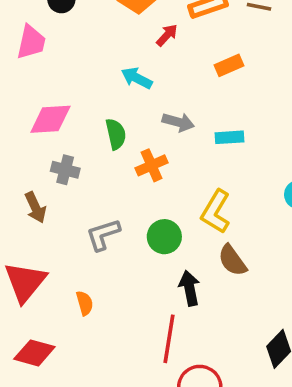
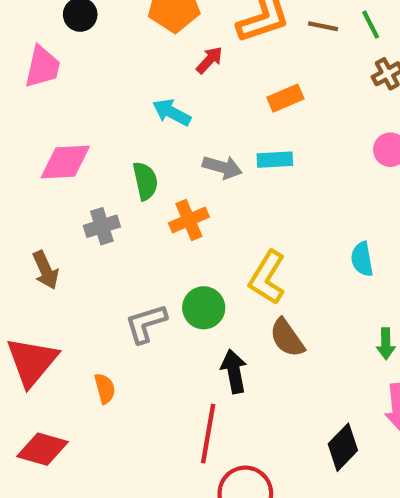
cyan rectangle: (229, 137) -> (275, 160), moved
gray cross: (65, 170) -> (102, 226), moved, turned -32
gray L-shape: (103, 235) -> (146, 324), moved

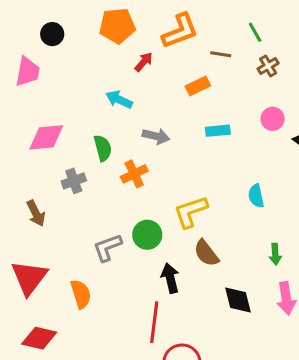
brown line: (323, 26) -> (221, 54), moved
cyan rectangle: (275, 160) -> (218, 131), moved
yellow L-shape: (267, 278) -> (191, 212), turned 42
orange semicircle: (105, 388) -> (81, 294), size x1.4
black diamond: (343, 447) -> (238, 300), moved, turned -56

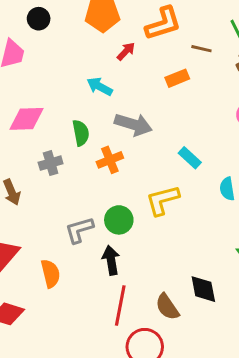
cyan rectangle: (218, 131) -> (190, 158), moved, turned 45
gray arrow: (156, 136) -> (133, 124), size x1.4
brown semicircle: (206, 253) -> (167, 307), moved
black arrow: (170, 278) -> (111, 260), moved

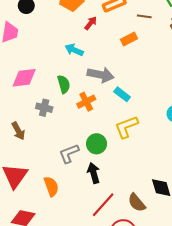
cyan rectangle: (190, 158) -> (122, 94), moved
gray cross: (51, 163) -> (44, 108), turned 35
red line: (120, 306) -> (103, 205), turned 36

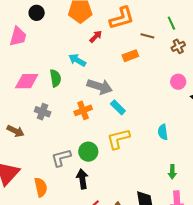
green semicircle: (64, 84) -> (55, 78), moved
brown arrow: (18, 131) -> (15, 131), turned -42

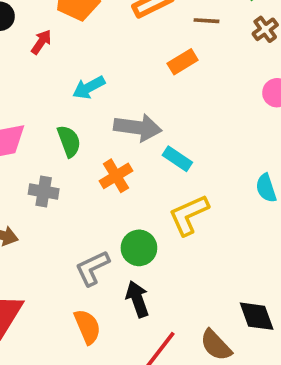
red arrow: (96, 37) -> (41, 42), moved
cyan arrow: (77, 60) -> (89, 88), turned -48
green semicircle: (55, 78) -> (69, 141), moved
orange semicircle: (41, 187) -> (87, 327), moved

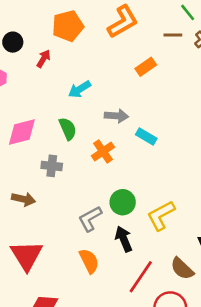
brown line: (206, 21) -> (173, 35), moved
gray arrow: (138, 128) -> (116, 116), size x0.7
yellow L-shape: (189, 215) -> (161, 215), moved

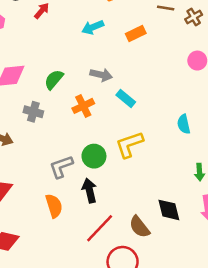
cyan arrow: (80, 89) -> (93, 27), moved
green semicircle: (68, 129) -> (54, 80), turned -125
yellow L-shape: (161, 215) -> (129, 145), moved

